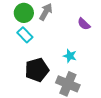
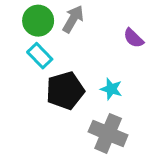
black pentagon: (37, 70) -> (65, 91), moved

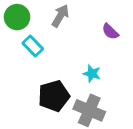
green circle: (38, 21) -> (17, 17), moved
black pentagon: (65, 91) -> (54, 96), moved

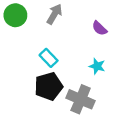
cyan rectangle: (33, 46) -> (49, 58), moved
cyan star: (92, 74) -> (97, 66), moved

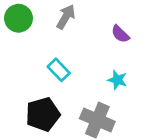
black pentagon: (49, 86) -> (43, 114), moved

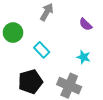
green circle: (18, 18) -> (13, 33), moved

